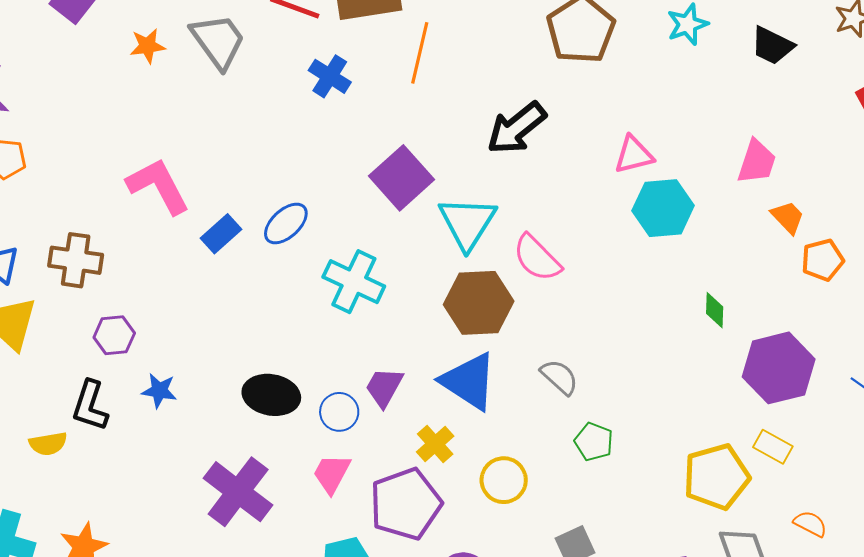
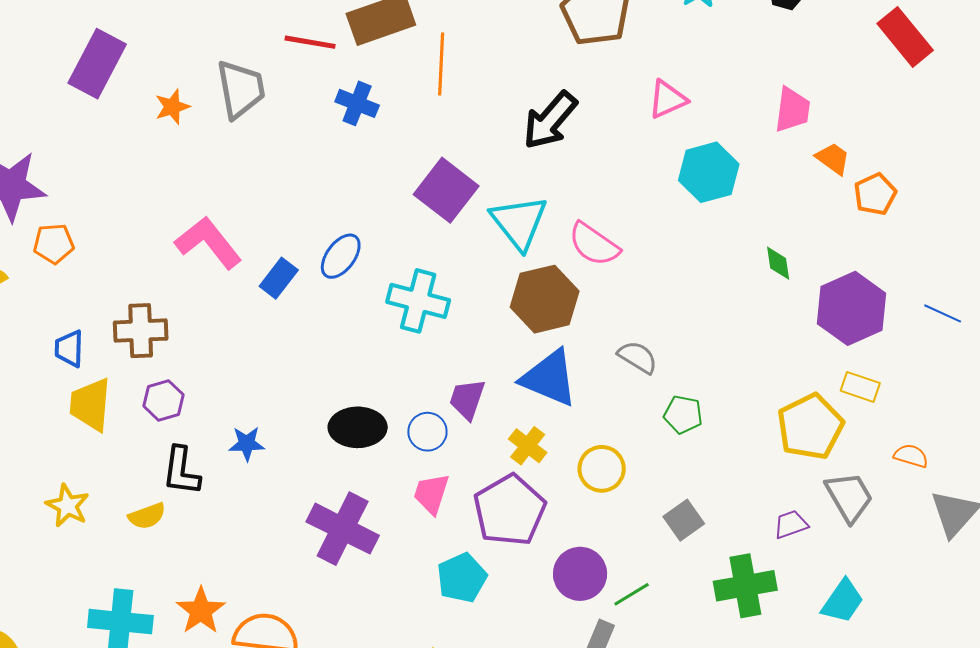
gray trapezoid: (218, 41) -> (241, 89), turned 36
pink triangle: (634, 155) -> (667, 99), moved
purple hexagon: (114, 335) -> (163, 400), moved

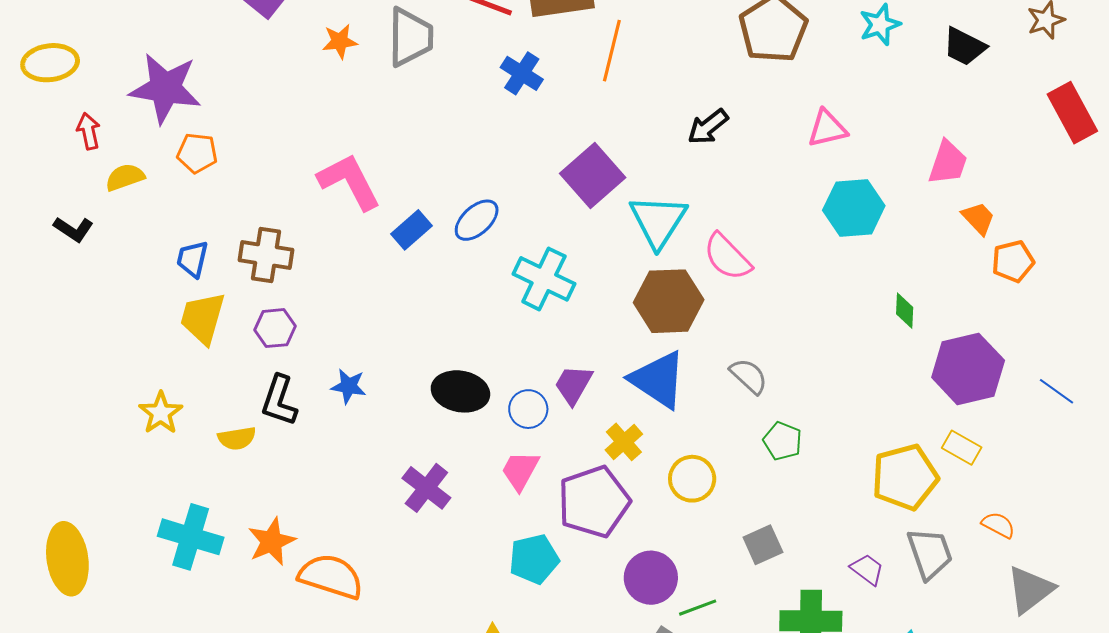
black arrow: (550, 120) -> (708, 127), size x0.7
purple trapezoid: (791, 524) -> (867, 569), turned 45
purple cross: (343, 529) -> (426, 488), size x0.7

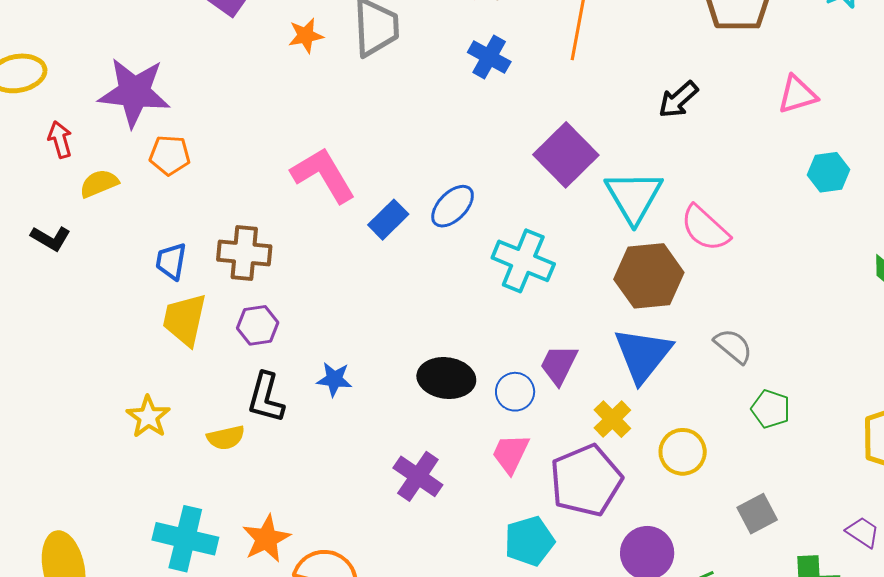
cyan hexagon: (854, 208) -> (828, 172), size x0.7
blue triangle: (658, 380) -> (643, 355), turned 38

